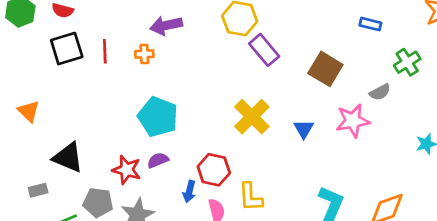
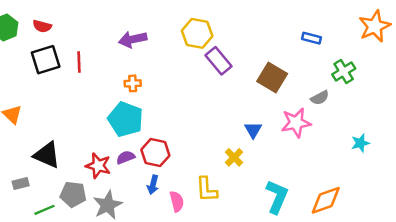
orange cross: (144, 54) -> (133, 83), moved
yellow cross: (252, 117) -> (234, 157), moved, size x0.6
red hexagon: (214, 170) -> (155, 153), moved

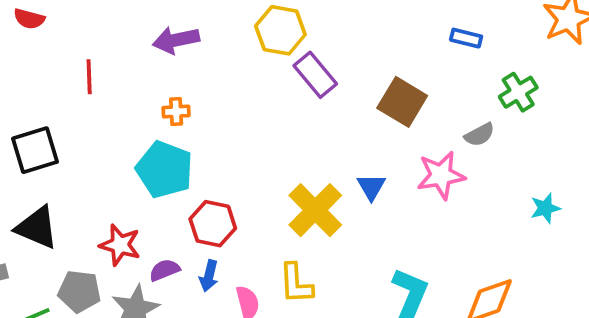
black square: (46, 60) -> (35, 150), moved
purple semicircle: (126, 157) -> (164, 270), moved
yellow cross: (234, 157) -> (315, 210), moved, size x1.8

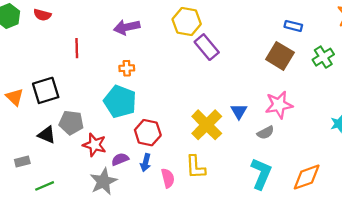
brown square: (402, 102) -> (280, 56), moved
gray semicircle: (480, 135) -> (266, 133), moved
black triangle: (37, 228) -> (47, 135), size x0.7
gray pentagon: (79, 291) -> (71, 123), moved

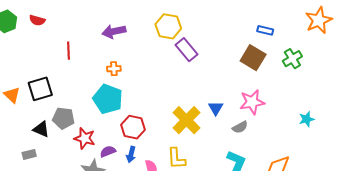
gray rectangle: (22, 161) -> (29, 154), moved

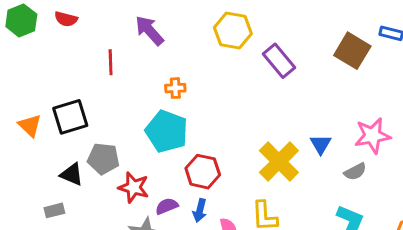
yellow hexagon: (168, 26) -> (233, 31), moved
purple arrow: (114, 31) -> (149, 31), moved, turned 60
brown square: (253, 58) -> (352, 51), moved

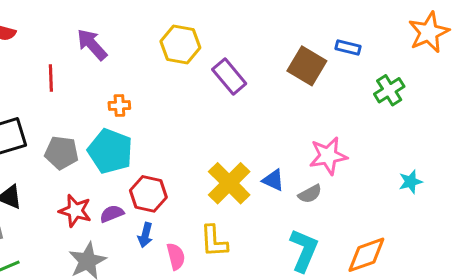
blue triangle: (321, 144) -> (273, 180), moved, turned -35
gray pentagon: (103, 159) -> (62, 153), moved
purple semicircle: (167, 206) -> (112, 214), moved

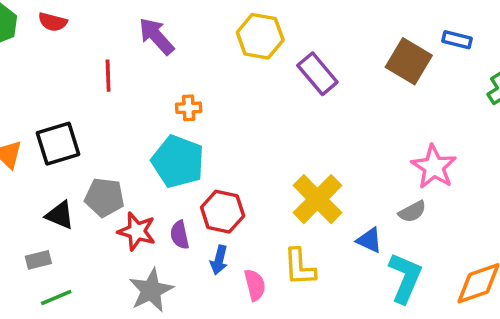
gray pentagon: (62, 153) -> (105, 197), moved
pink star: (328, 156) -> (434, 167), turned -30
blue triangle: (273, 180) -> (369, 240), moved
purple semicircle: (112, 214) -> (180, 235), turned -80

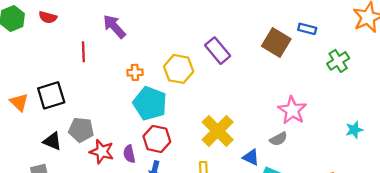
yellow hexagon: (260, 36) -> (179, 69), moved
cyan pentagon: (178, 162) -> (150, 103), moved

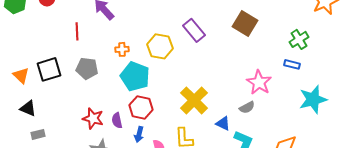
blue rectangle: (307, 29) -> (292, 64), moved
gray pentagon: (81, 130) -> (87, 68), moved
cyan star: (354, 130) -> (313, 99), size x1.8
black triangle: (52, 141) -> (28, 108), moved

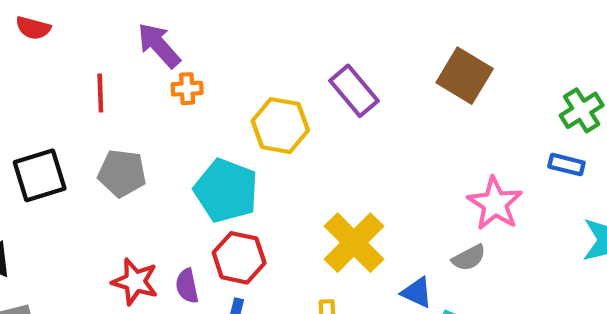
orange cross: (122, 49) -> (187, 89), moved

